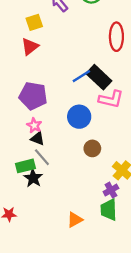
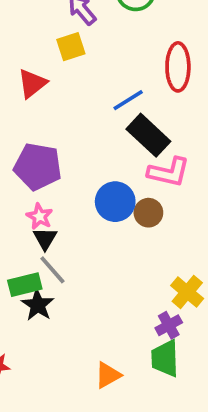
yellow square: (34, 22) -> (71, 47), moved
blue line: (81, 76) -> (128, 100), moved
black triangle: (38, 139) -> (45, 239), turned 40
brown circle: (92, 148) -> (148, 213), moved

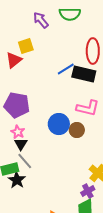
yellow square: (71, 47) -> (26, 46), moved
black rectangle: (148, 135) -> (84, 74), moved, turned -30

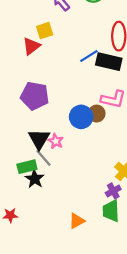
brown circle: (77, 130) -> (97, 114), moved
pink star: (18, 132) -> (56, 141), moved
black triangle: (21, 144) -> (39, 139), size x1.5

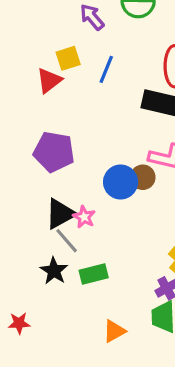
blue line: (89, 56) -> (106, 69), moved, turned -36
black triangle: (39, 139) -> (60, 214), turned 30
green rectangle: (27, 167) -> (94, 274), moved

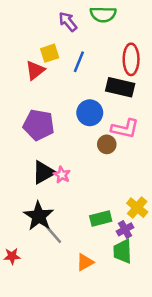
blue circle: (121, 182) -> (90, 113), moved
gray line: (67, 241) -> (53, 234), moved
black star: (54, 271) -> (39, 216), size x1.4
green rectangle: (94, 274) -> (101, 218), moved

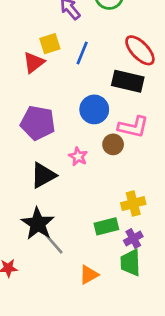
red ellipse: (131, 59) -> (140, 50), turned -44
pink star: (62, 175) -> (78, 156), moved
yellow cross: (137, 208) -> (133, 204), moved, turned 35

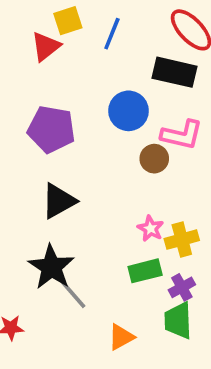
pink star: (78, 156) -> (151, 228), moved

